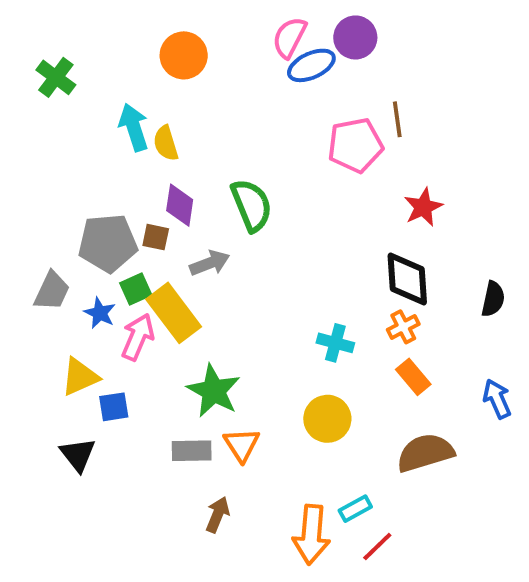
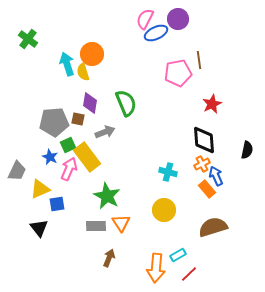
orange circle: (184, 55) -> (92, 54), moved
gray trapezoid: (52, 291) -> (17, 171), moved
blue arrow: (497, 399) -> (216, 176), moved

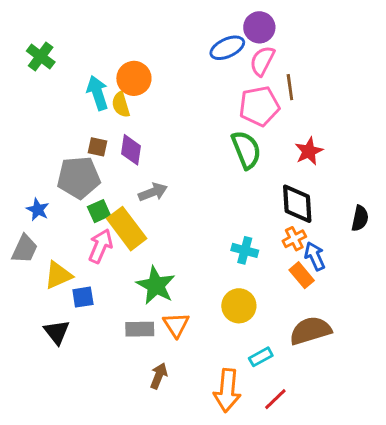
pink semicircle: (145, 19) -> (262, 61), moved
green semicircle: (126, 103) -> (246, 150), moved
brown square: (78, 119) -> (98, 147), moved
blue star: (50, 157) -> (38, 210), moved
cyan rectangle: (178, 255) -> (261, 357), moved

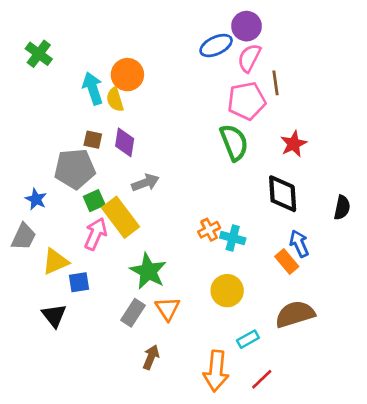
orange cross: (294, 239) -> (209, 230), moved
gray rectangle: (140, 329) -> (133, 313), turned -56

